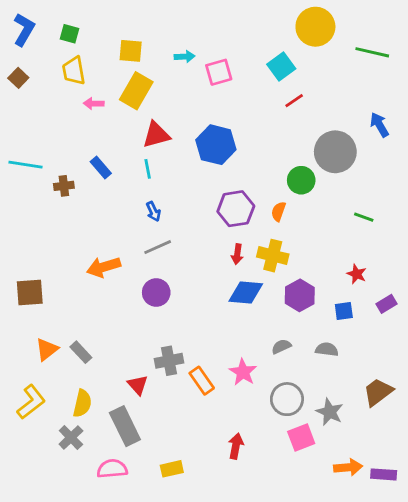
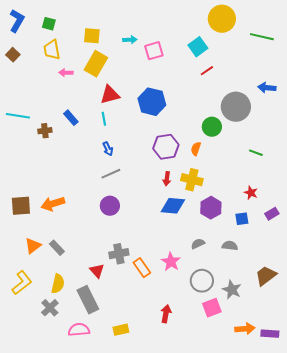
blue arrow: (379, 125) -> (267, 88), turned -54
orange arrow: (104, 267) -> (53, 204), moved

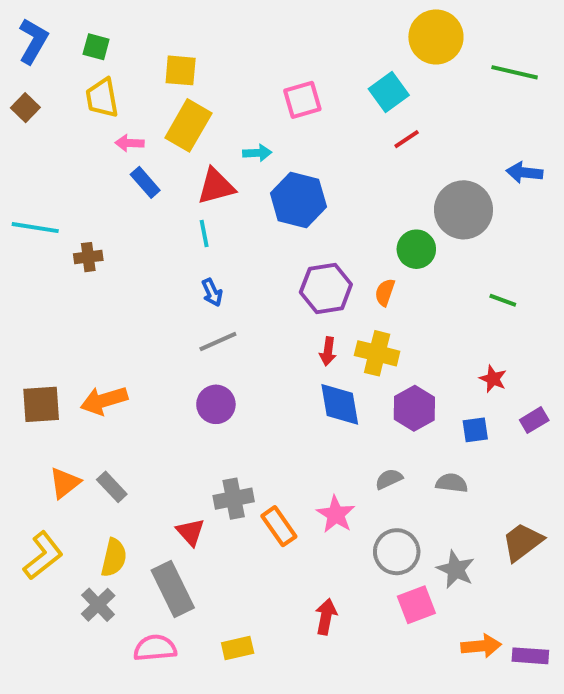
cyan arrow: (130, 40) -> (257, 153), moved
blue rectangle: (71, 118) -> (145, 182), moved
blue diamond: (173, 206) -> (340, 404), turned 75

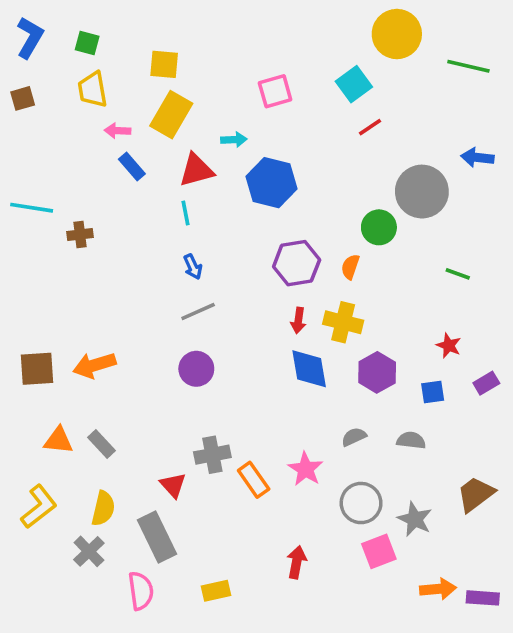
brown square: (25, 108) -> (23, 98), turned 30
orange triangle: (65, 483) -> (58, 440), turned 44
pink semicircle: (155, 648) -> (141, 591), turned 87

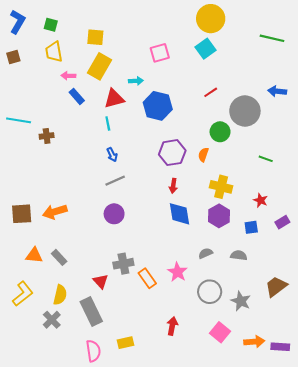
yellow circle: (397, 34) -> (211, 19), moved
red line: (370, 127) -> (211, 92), moved
yellow cross: (343, 322) -> (221, 187), moved
pink square: (379, 551) -> (220, 332), moved, turned -30
pink semicircle: (141, 591) -> (93, 351), moved

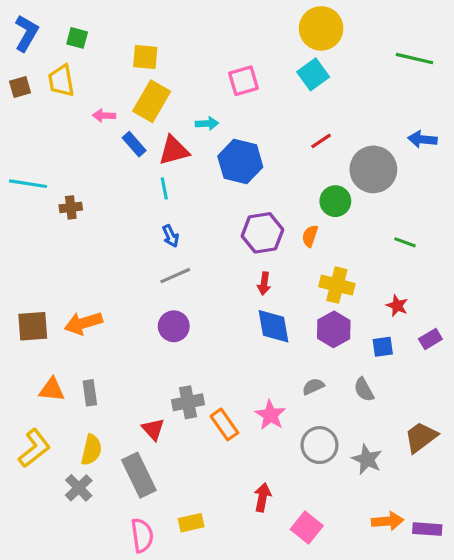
yellow trapezoid: (54, 52) -> (61, 81), moved
blue rectangle: (77, 96) -> (134, 144), moved
gray semicircle: (239, 255) -> (364, 390), turned -126
gray rectangle: (59, 257) -> (90, 393), turned 35
pink square: (220, 332) -> (307, 527), moved

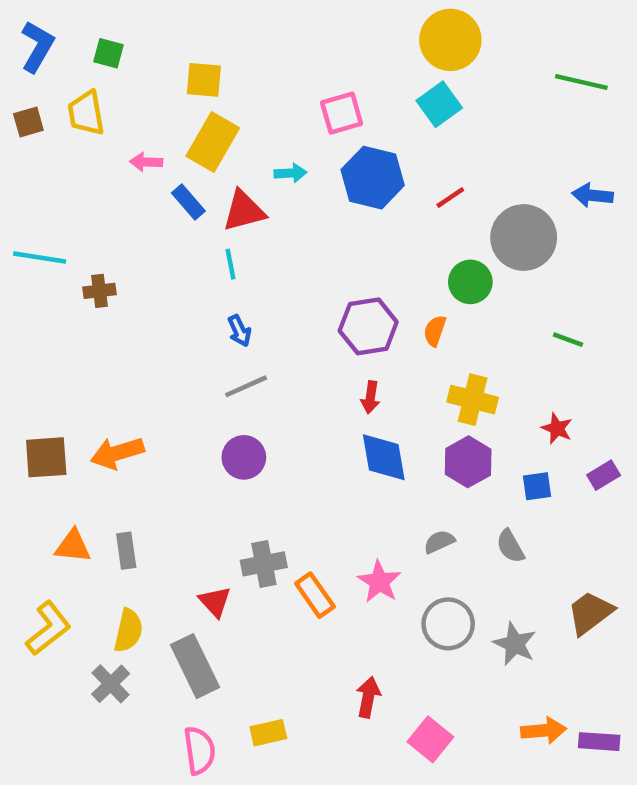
blue hexagon: (240, 162) -> (373, 178), moved

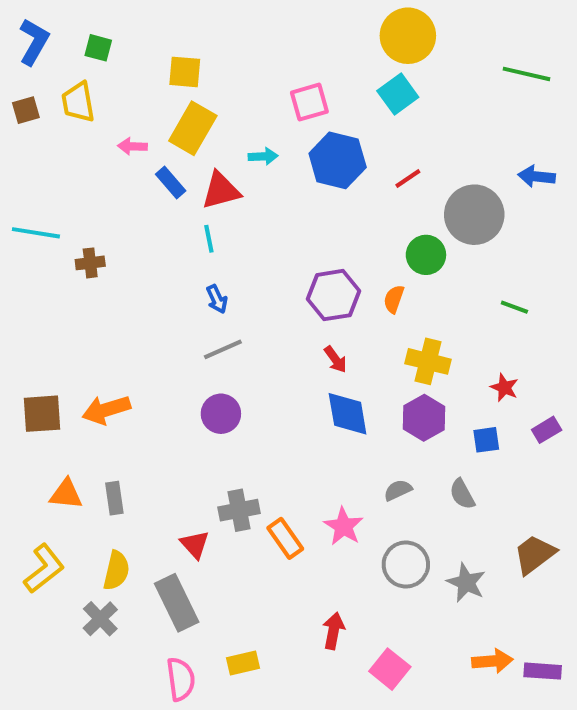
red arrow: (370, 397) -> (336, 359), turned -44

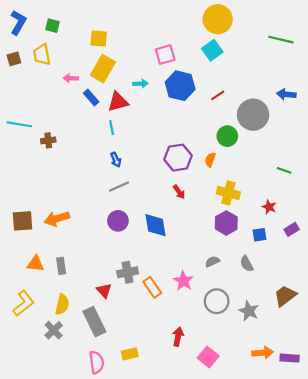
green line: (514, 307) -> (284, 170), moved
blue diamond: (348, 414) -> (155, 225), moved

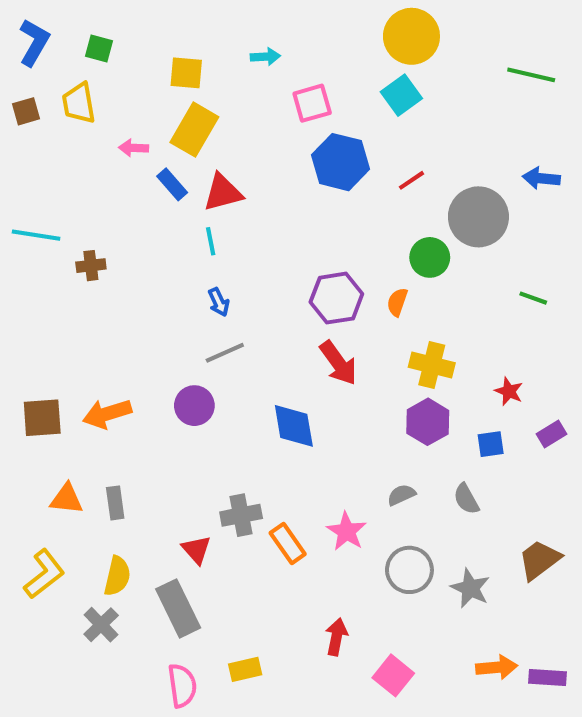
cyan arrow: (140, 84) -> (265, 57), moved
green line: (284, 170) -> (533, 298), moved
red arrow: (179, 192) -> (338, 363), size x1.6
purple circle: (118, 221) -> (194, 406), moved

